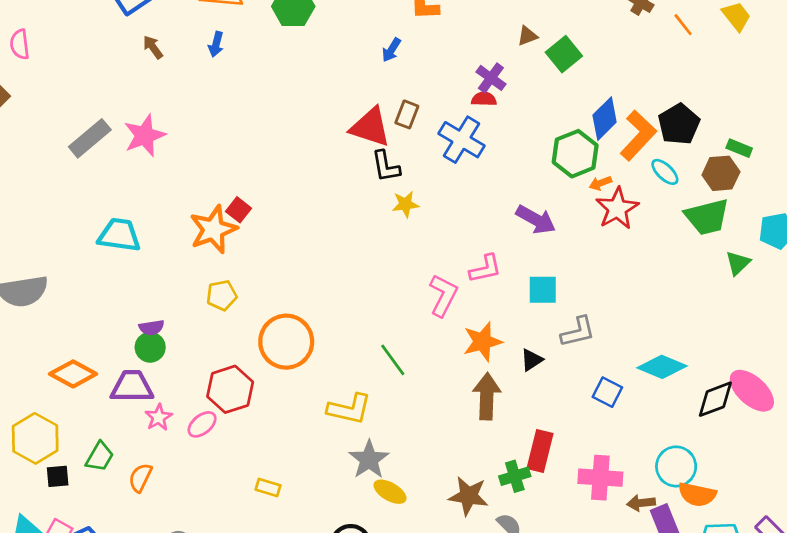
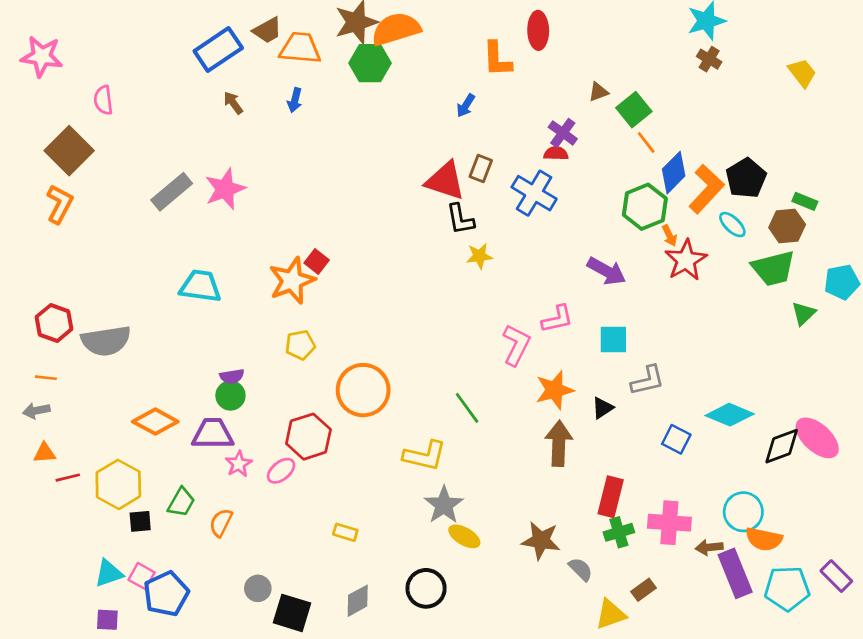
orange line: (683, 25) -> (646, 143), moved
orange arrow: (600, 183) -> (669, 236), turned -95
green cross: (515, 476) -> (619, 532), moved

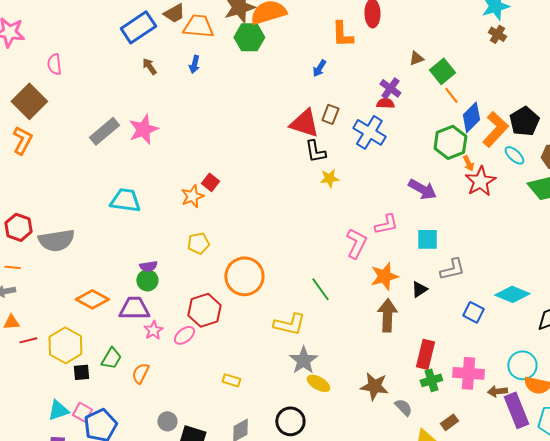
orange star: (292, 281) -> (192, 196), size x0.7

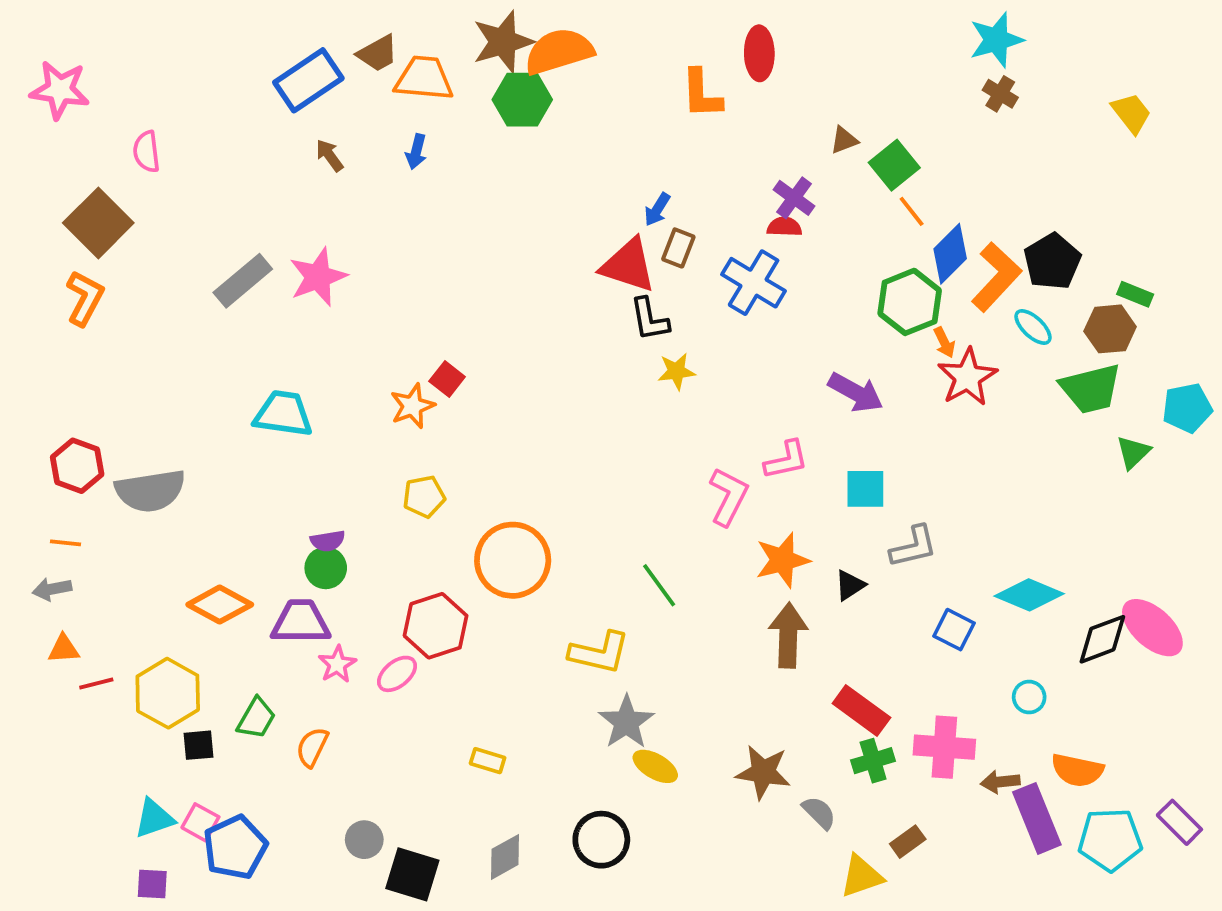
blue arrow: (319, 68) -> (657, 209), moved
red rectangle: (425, 354) -> (861, 711), turned -68
cyan circle: (522, 365) -> (1029, 697), moved, size x0.6

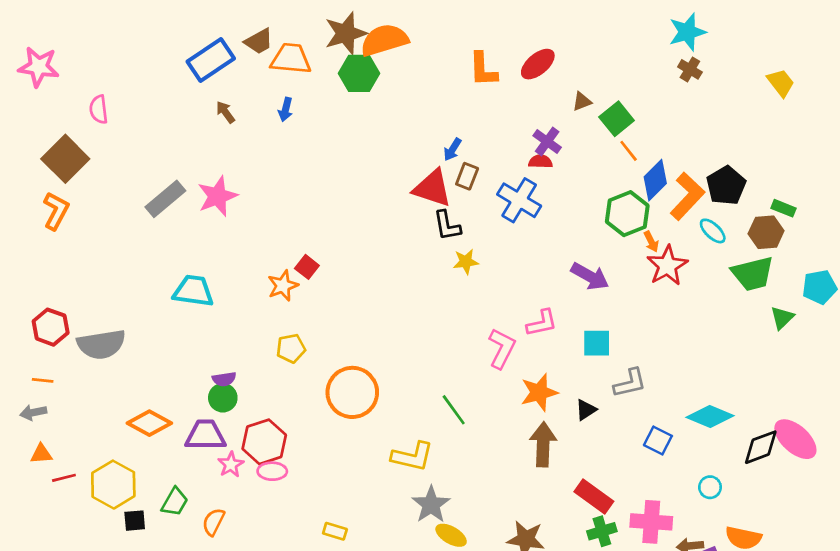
red ellipse: (759, 53) -> (538, 64), moved, turned 51
red hexagon: (436, 626) -> (264, 442), moved
pink ellipse: (397, 674) -> (272, 471), turned 40

